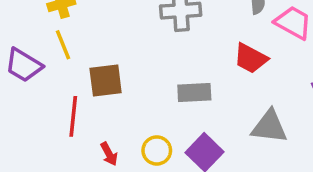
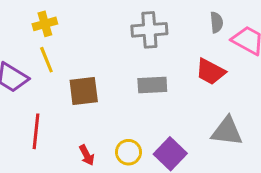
gray rectangle: (194, 92) -> (152, 85), moved
red line: (73, 116) -> (36, 131), moved

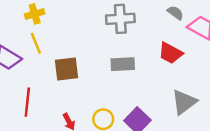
gray semicircle: (217, 22) -> (175, 13), turned -49
gray triangle: (227, 131) -> (184, 102), turned -44

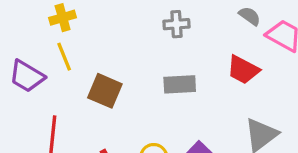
gray cross: (120, 19) -> (176, 24), size x0.7
brown square: (66, 69) -> (105, 91), turned 30

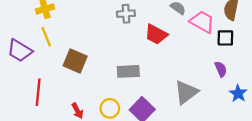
red trapezoid: (243, 70) -> (156, 34), moved
gray rectangle: (180, 84) -> (128, 71), moved

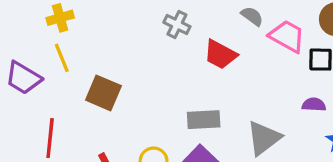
gray cross: (126, 14) -> (177, 25), turned 30
purple semicircle: (221, 69) -> (314, 105), turned -63
gray rectangle: (128, 71) -> (204, 120), moved

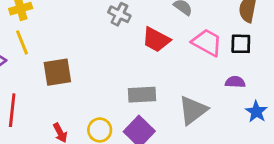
pink trapezoid: (287, 36) -> (207, 42), moved
brown square: (103, 93) -> (57, 72), turned -32

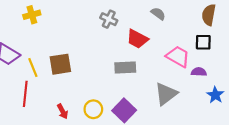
yellow line: (22, 42) -> (33, 67), moved
pink trapezoid: (207, 42) -> (178, 57), moved
gray rectangle: (142, 95) -> (125, 67), moved

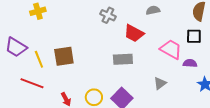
gray semicircle: (158, 14) -> (153, 10), turned -48
red line: (25, 94) -> (32, 83), turned -75
gray triangle: (166, 94) -> (160, 83), size x0.6

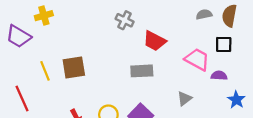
gray semicircle: (153, 10) -> (204, 14), moved
purple trapezoid: (16, 47) -> (19, 36), moved
red line: (32, 83) -> (22, 99), moved, turned 45

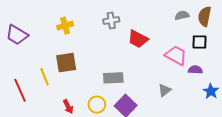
yellow cross: (44, 16) -> (65, 26), moved
gray cross: (125, 20) -> (111, 20), turned -35
yellow line: (45, 71) -> (45, 77), moved
gray rectangle: (142, 71) -> (113, 78), moved

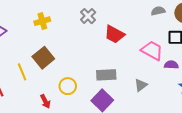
gray cross: (111, 20) -> (88, 16), turned -35
brown square: (66, 63) -> (43, 58), turned -30
gray rectangle: (113, 78) -> (106, 75), moved
yellow circle: (97, 105) -> (68, 86), moved

